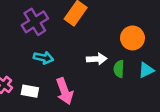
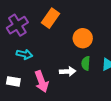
orange circle: (132, 38) -> (83, 38), moved
white arrow: (97, 59) -> (68, 71), moved

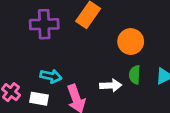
purple cross: (17, 25) -> (44, 24), turned 30
cyan arrow: (24, 54) -> (51, 76), moved

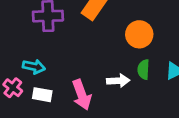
cyan arrow: (51, 76) -> (34, 67), moved

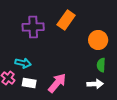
white arrow: (118, 81) -> (95, 84), moved
pink arrow: (82, 95) -> (57, 83), turned -120

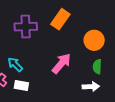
cyan arrow: (23, 63) -> (15, 64), turned -147
pink arrow: (57, 83) -> (61, 63), moved

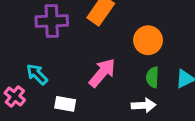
white rectangle: (21, 86) -> (65, 104), moved

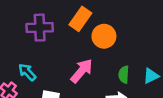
orange circle: (148, 40) -> (104, 36), moved

